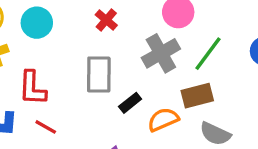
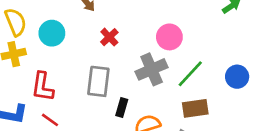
brown rectangle: (197, 96) -> (195, 108), moved
black rectangle: (130, 103) -> (122, 108), turned -42

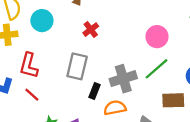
pink circle: (169, 37) -> (157, 37), moved
gray cross: (152, 69) -> (123, 79), moved
brown rectangle: (195, 108) -> (173, 100), moved

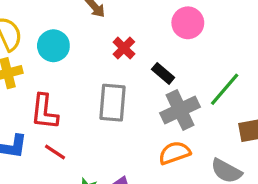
pink circle: (157, 37) -> (188, 23), moved
black rectangle: (94, 91) -> (163, 73), moved, turned -63

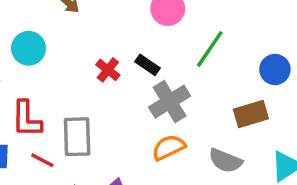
red cross: (124, 48) -> (108, 70), moved
green line: (225, 89) -> (210, 49), moved
gray rectangle: (113, 103) -> (77, 137), moved

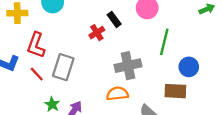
green line: (210, 49) -> (164, 42), turned -40
black rectangle: (147, 65) -> (114, 19), moved
blue circle: (275, 69) -> (189, 67), moved

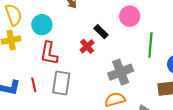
red L-shape: (36, 45) -> (49, 53), moved
red line: (37, 74) -> (34, 85), moved, turned 40

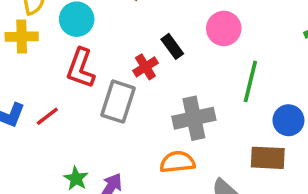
gray rectangle: (61, 83) -> (118, 102), moved
red line: (34, 85) -> (47, 116), turned 56

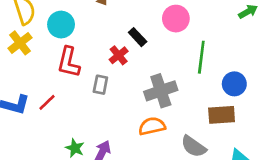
yellow cross: (22, 37) -> (20, 43), turned -30
gray rectangle: (118, 102) -> (100, 85), size x0.6

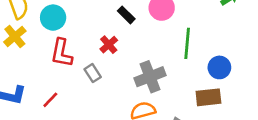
black rectangle: (138, 37) -> (126, 15), moved
gray rectangle: (100, 85) -> (93, 73), turned -42
red line: (47, 102) -> (50, 100), moved

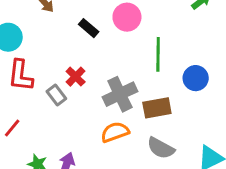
red cross: (109, 45) -> (76, 77), moved
brown rectangle: (208, 97) -> (157, 108), moved

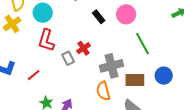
green line: (158, 54) -> (143, 44), turned -40
blue circle: (196, 78) -> (164, 76), moved
orange semicircle: (115, 132) -> (103, 91), turned -96

